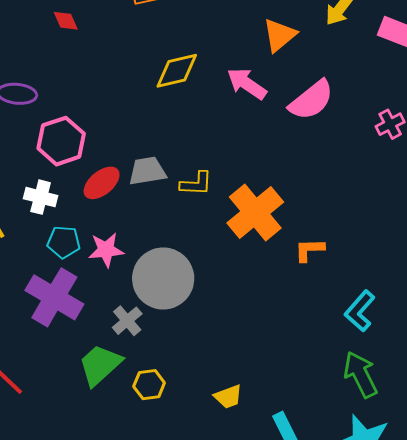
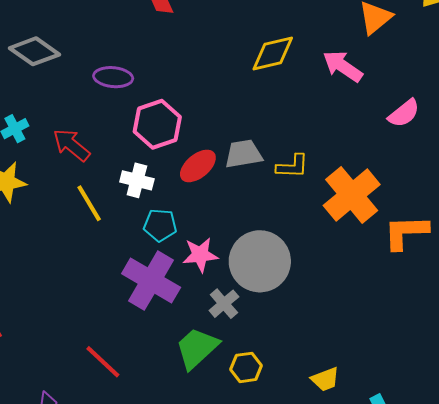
pink semicircle: (311, 100) -> (404, 113), moved, size x0.7
pink star: (106, 250) -> (200, 255), moved
orange L-shape: (309, 250) -> (406, 232), size x1.5

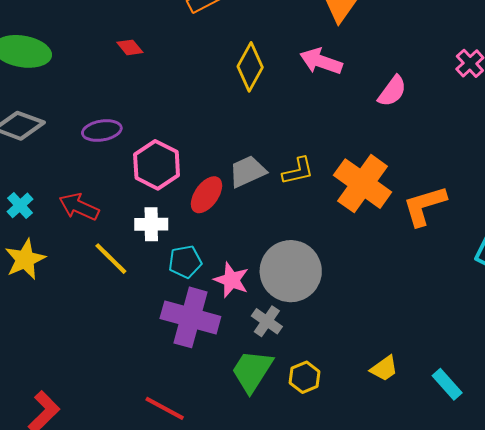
yellow diamond: (273, 54) -> (250, 67), turned -33
pink star: (200, 255) -> (231, 280), turned -30

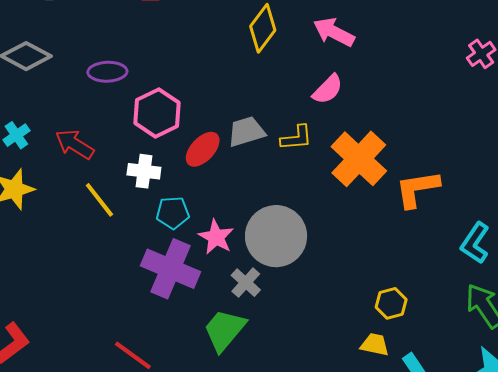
pink semicircle: (392, 91) -> (328, 89), moved
yellow trapezoid: (384, 368) -> (375, 345), moved, turned -140
yellow hexagon: (305, 377) -> (391, 303), moved

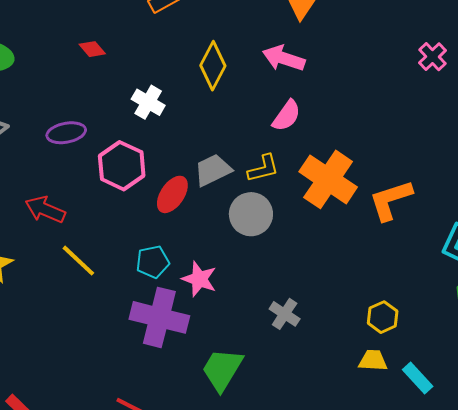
white cross: (144, 171) -> (148, 102), moved, turned 32
gray circle: (276, 236) -> (251, 214), moved, size x0.7
gray cross: (246, 283) -> (285, 314), moved

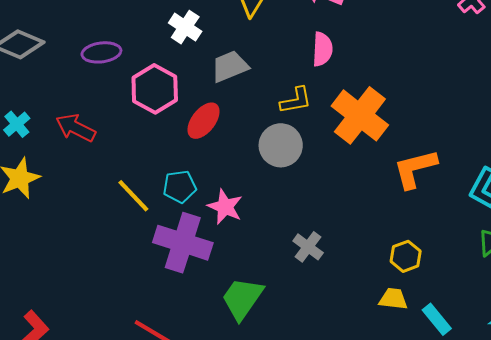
pink semicircle: (287, 116) -> (322, 49), turned -36
gray trapezoid: (213, 170) -> (230, 66), moved
orange L-shape: (391, 200) -> (415, 169), moved
yellow line: (78, 261) -> (133, 196), moved

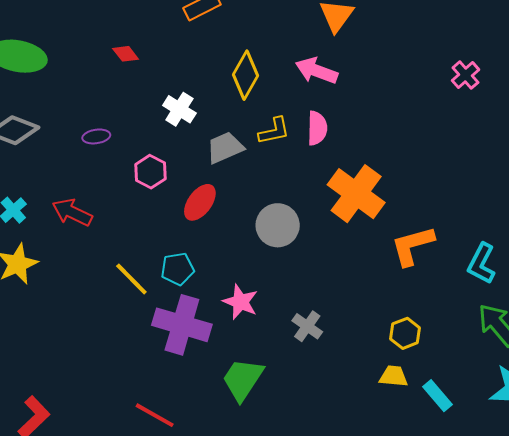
purple ellipse: (101, 52) -> (96, 136), size x0.7
pink hexagon: (155, 89) -> (150, 172), size x0.7
yellow L-shape: (296, 100) -> (274, 131), moved
pink star: (225, 207) -> (240, 302), moved

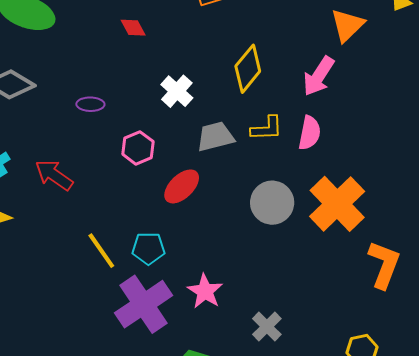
pink arrow: (317, 71) -> (319, 76), turned -87
gray circle: (278, 225) -> (272, 203), moved
orange L-shape: (412, 246) -> (384, 265), turned 117
purple cross: (182, 325) -> (144, 304), turned 30

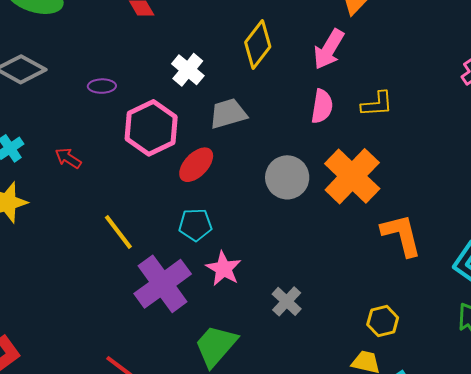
yellow L-shape: (267, 128) -> (377, 104), moved
pink hexagon: (138, 148) -> (151, 128), size x1.6
red arrow: (54, 175) -> (68, 158), size x0.7
cyan pentagon: (148, 248) -> (195, 225), moved
orange L-shape: (384, 265) -> (401, 235), turned -33

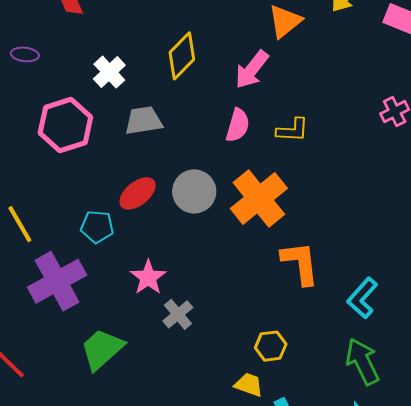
purple ellipse: (102, 86) -> (25, 54), moved
red ellipse: (196, 165) -> (138, 193), moved
pink star: (224, 269) -> (148, 277), moved

